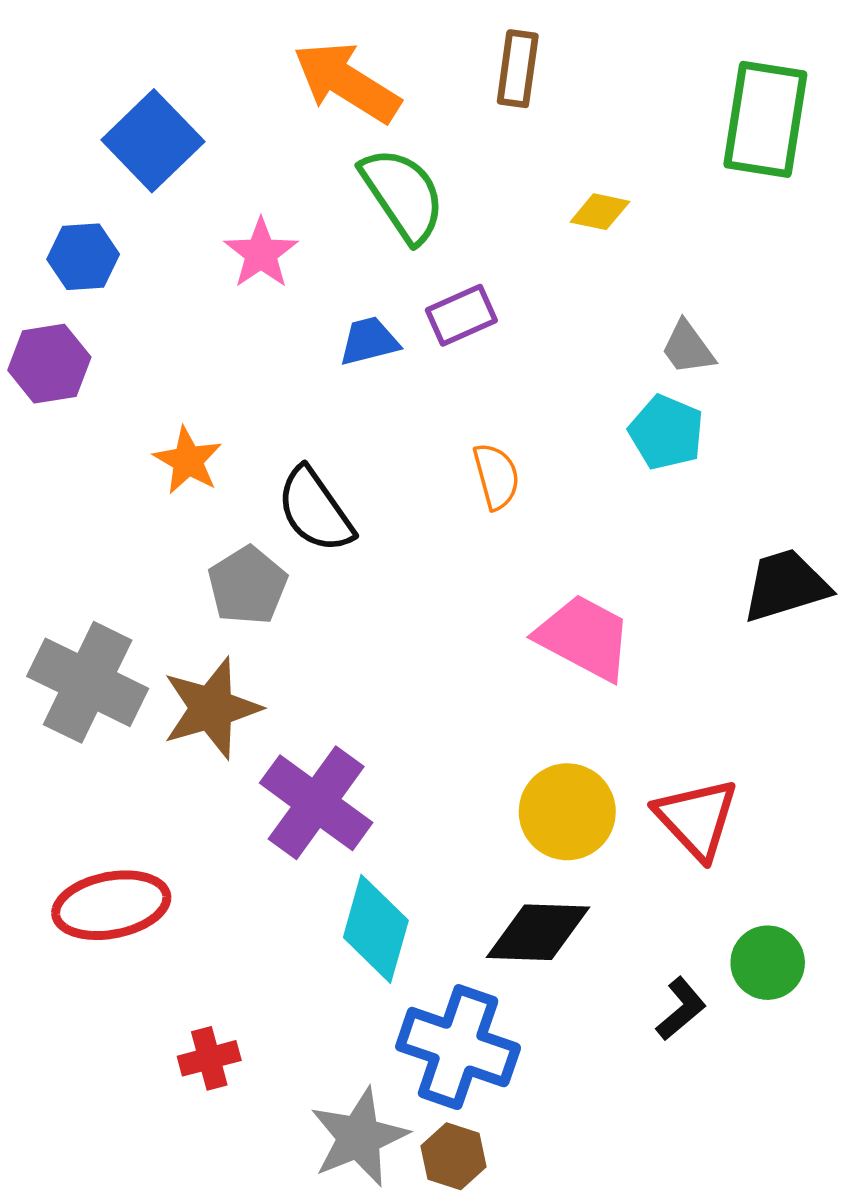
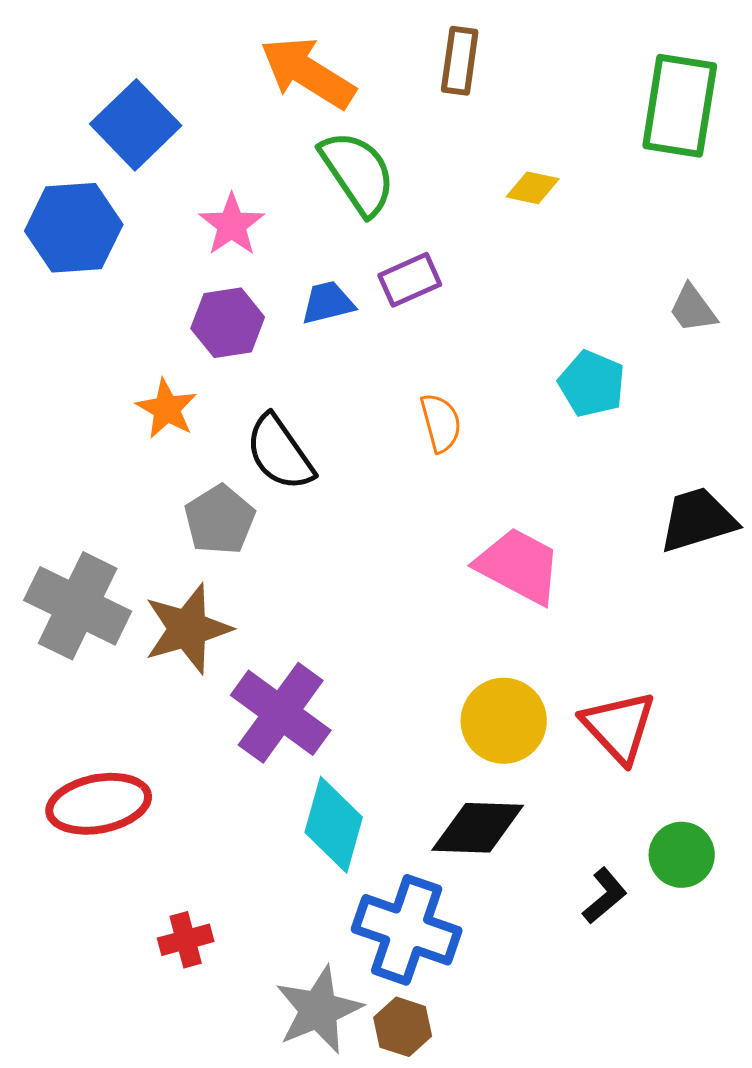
blue hexagon: (83, 257) -> (74, 228), size x1.5
gray trapezoid: (688, 348) -> (693, 309), moved
purple hexagon: (49, 364) -> (228, 323), moved

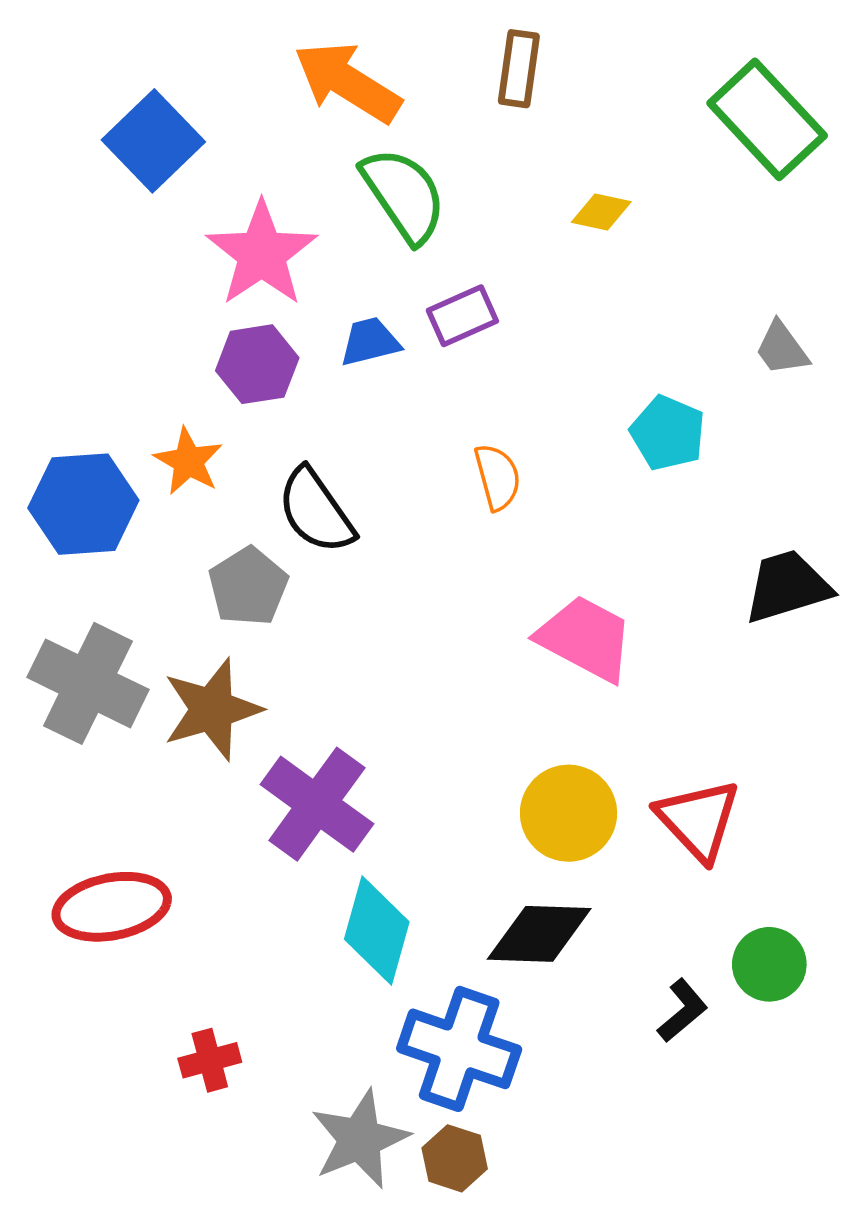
green rectangle: (680, 106) -> (767, 119), turned -52
pink star: (232, 225) -> (262, 254), size x1.5
blue hexagon: (74, 228) -> (83, 504), moved

